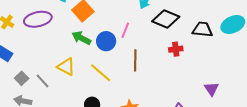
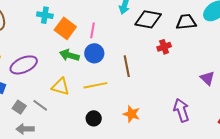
purple ellipse: (38, 19) -> (24, 65), moved
pink line: (125, 30) -> (92, 30), moved
yellow line: (101, 73) -> (95, 85), turned -40

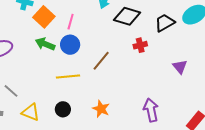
black trapezoid: (186, 22) -> (165, 23), turned -30
brown line: (127, 66) -> (101, 61), turned 45
purple triangle: (207, 78) -> (180, 67), moved
yellow triangle: (60, 87) -> (31, 112), moved

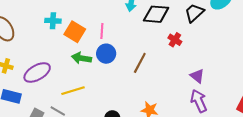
red cross: (140, 45) -> (175, 40), turned -32
purple triangle: (180, 67) -> (197, 76), moved
yellow line: (68, 77) -> (73, 91), moved

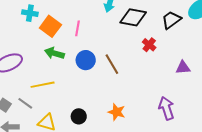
blue circle: (106, 54) -> (86, 60), moved
brown line: (140, 63) -> (112, 64), turned -65
purple triangle: (197, 76) -> (183, 68), moved, turned -49

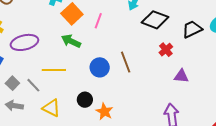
blue circle: (86, 60) -> (100, 67), moved
purple triangle: (183, 68) -> (181, 76), moved
orange star: (117, 112) -> (104, 112), moved
black circle: (79, 116) -> (85, 100), moved

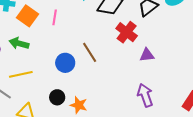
green arrow: (71, 41) -> (19, 43), moved
red cross: (166, 50) -> (127, 32), size x1.5

